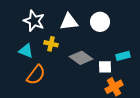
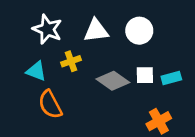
yellow cross: (51, 44) -> (71, 61), turned -32
white square: (105, 67) -> (145, 75), moved
orange semicircle: (36, 75) -> (50, 104), turned 115

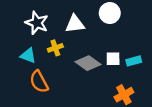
white circle: (139, 31) -> (110, 13), moved

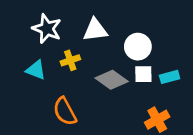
white circle: (110, 13) -> (138, 47), moved
orange semicircle: (39, 82) -> (65, 111), moved

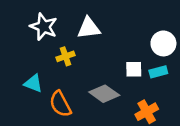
white circle: (138, 47) -> (163, 43), moved
cyan triangle: (36, 70) -> (33, 83), moved
gray diamond: (112, 80) -> (104, 94), moved

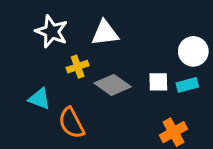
gray diamond: (104, 94) -> (113, 85), moved

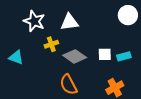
white circle: (193, 51) -> (128, 15), moved
cyan triangle: (39, 99) -> (16, 57), moved
orange semicircle: (71, 123) -> (68, 85), moved

